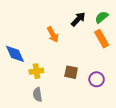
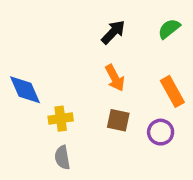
black arrow: (78, 19) -> (113, 32), moved
orange arrow: (53, 34) -> (115, 78), moved
orange rectangle: (102, 39) -> (172, 91), moved

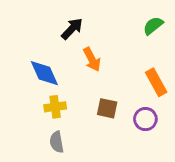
black arrow: (113, 32) -> (72, 29), moved
orange arrow: (115, 78) -> (92, 59), moved
blue diamond: (25, 90) -> (44, 73), moved

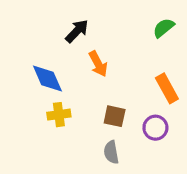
gray semicircle: (57, 142) -> (111, 152), moved

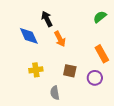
black arrow: (77, 31) -> (47, 19), turned -70
blue diamond: (47, 79) -> (29, 36), moved
gray semicircle: (111, 152) -> (55, 93), moved

